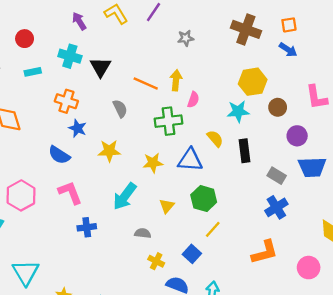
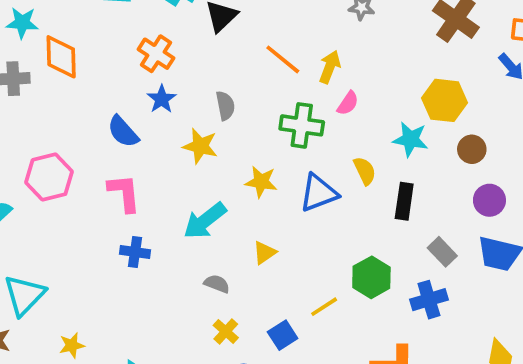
gray semicircle: (120, 109) -> (225, 106), moved
blue triangle: (190, 160) -> (319, 193), turned -40
green hexagon: (204, 199) -> (371, 277), moved

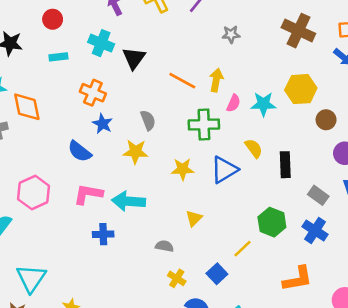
cyan star: (410, 139) -> (263, 104), moved
pink L-shape: (124, 193) -> (88, 194), turned -64
cyan arrow: (205, 221) -> (129, 201), moved, turned 52
blue cross: (429, 300) -> (315, 230), turned -30

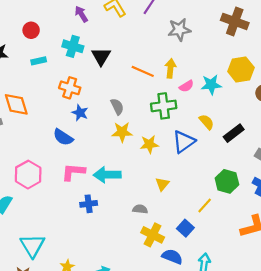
gray star: (231, 34) -> (179, 30), size x1.5
pink semicircle: (233, 103) -> (186, 86), turned 40
yellow star: (136, 152) -> (122, 132), moved
black rectangle: (285, 165) -> (234, 133), turned 60
yellow cross: (177, 278) -> (153, 235), size x1.5

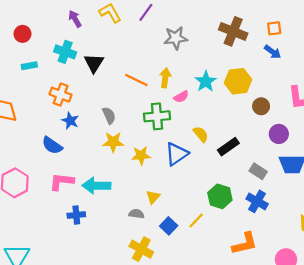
cyan star: (211, 85) -> (206, 81), moved, turned -30
gray semicircle: (140, 209) -> (136, 214), moved
blue square: (185, 228) -> (169, 226), moved

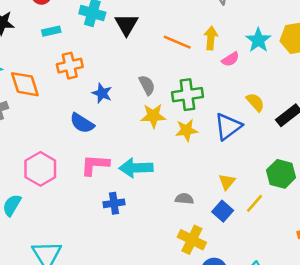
orange cross: (61, 95) -> (70, 66), moved, turned -30
green cross: (157, 116) -> (187, 95), moved
yellow triangle: (153, 197) -> (227, 182), moved

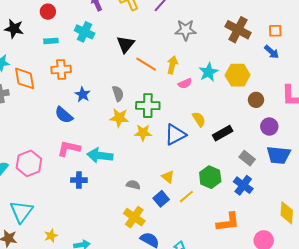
black triangle: (127, 25) -> (126, 44), moved
pink hexagon: (40, 169) -> (29, 163), moved
yellow triangle: (227, 182) -> (168, 177), turned -40

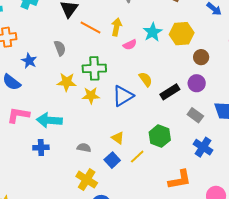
gray semicircle: (118, 93) -> (60, 48), moved
purple circle: (269, 126) -> (197, 83), moved
blue cross: (79, 180) -> (41, 148), moved
blue cross: (243, 185) -> (203, 147), moved

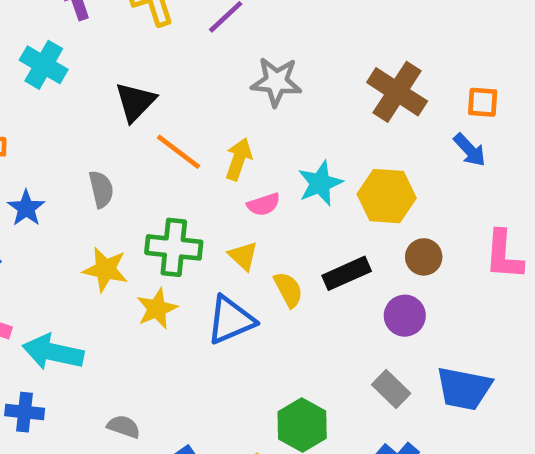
black rectangle: (170, 92) -> (347, 273), moved
yellow star: (91, 95) -> (157, 309), turned -30
yellow triangle: (118, 138) -> (243, 256), moved

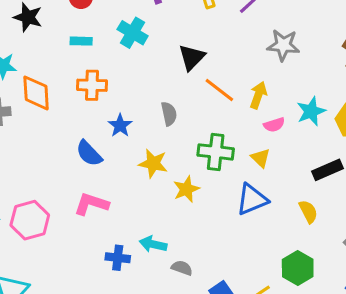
yellow star: (105, 269) -> (153, 163), moved
yellow semicircle: (288, 290) -> (308, 212), moved
yellow star: (157, 309) -> (186, 189), moved
cyan arrow: (53, 352) -> (153, 244), moved, size x0.7

